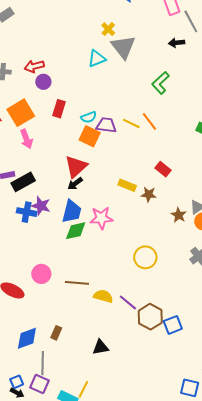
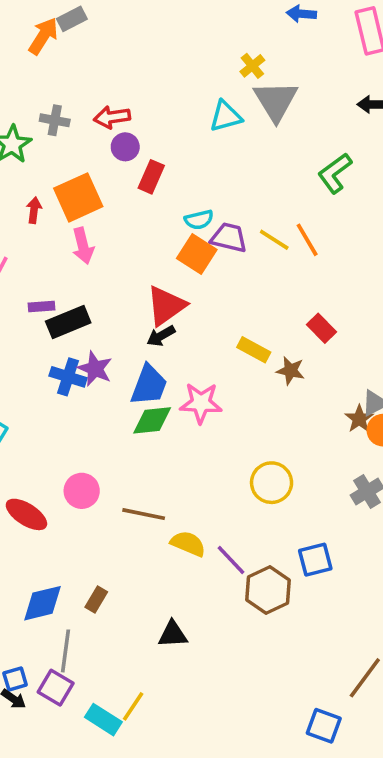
red rectangle: (59, 109) -> (151, 177), moved
brown star: (179, 215) -> (359, 419), moved
blue square: (173, 325) -> (315, 560), moved

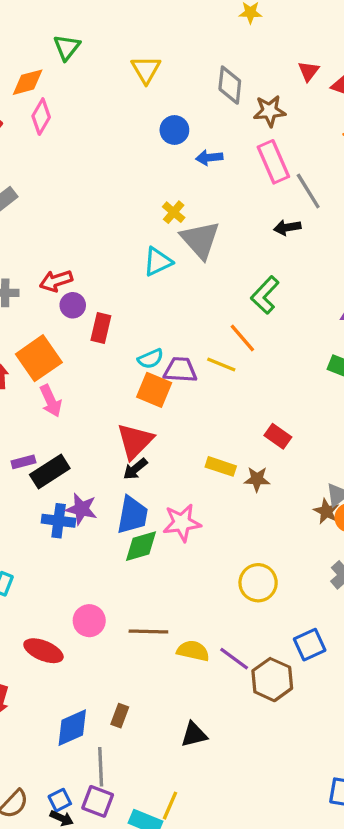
orange line: (307, 240) -> (242, 338), moved

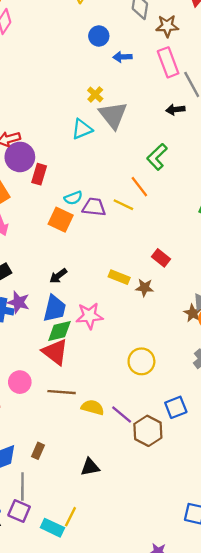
purple circle: (73, 305) -> (20, 157), size x1.6
orange square: (154, 390) -> (61, 220), moved
red triangle: (135, 441) -> (55, 352), moved, turned -40

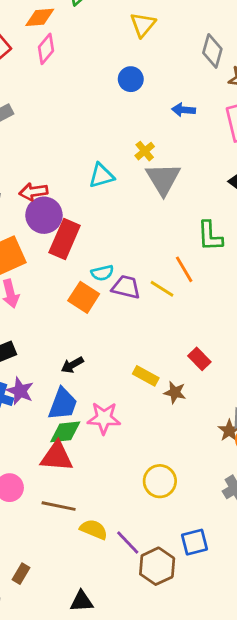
blue circle: (99, 36) -> (131, 79), moved
cyan triangle: (82, 129) -> (101, 176), moved
green L-shape: (157, 157) -> (210, 236), turned -56
red rectangle: (39, 174) -> (65, 239), size x1.5
red triangle: (55, 352) -> (57, 456), turned -40

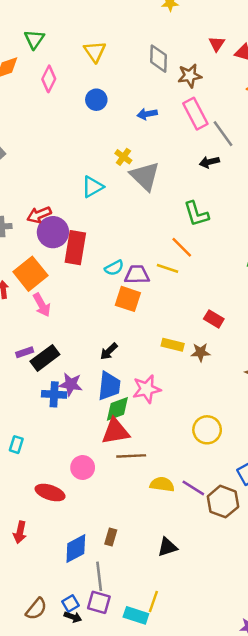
pink diamond: (46, 49) -> (49, 79), moved
orange square: (84, 297) -> (128, 299), moved
brown line: (59, 506) -> (131, 456), moved

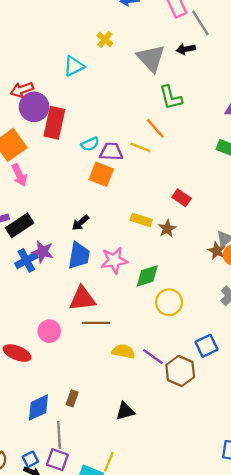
gray triangle: (145, 176) -> (151, 58), moved
brown star: (201, 352) -> (167, 229), turned -30
blue cross: (54, 394) -> (26, 260), turned -35
green diamond: (117, 409) -> (147, 276), moved

